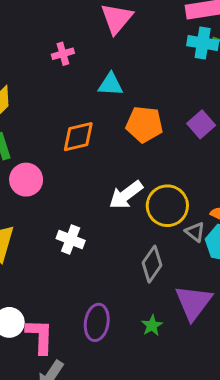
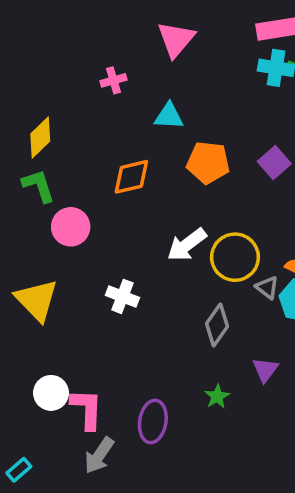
purple triangle: (193, 302) -> (265, 370), size x0.6
purple ellipse: (97, 322) -> (153, 421), moved

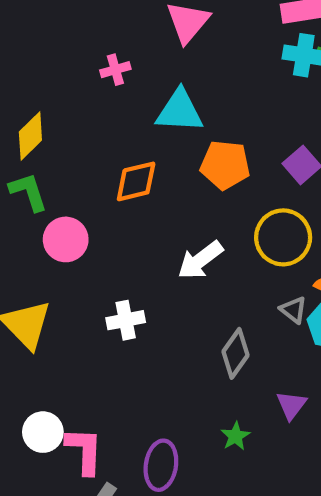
cyan triangle: (169, 116) -> (180, 111), size x1.4
yellow circle: (235, 257) -> (283, 237), moved
white cross: (122, 296) -> (126, 320), turned -32

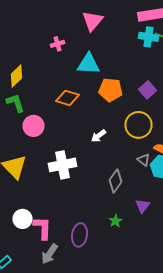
orange diamond: (136, 181) -> (68, 98), turned 30
white arrow: (200, 260) -> (98, 136), size x0.7
white cross: (126, 320) -> (62, 165), size x1.5

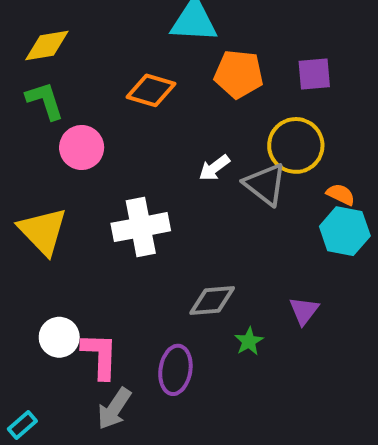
yellow diamond: (16, 76) -> (47, 45), turned 35
purple square: (148, 90) -> (314, 74), turned 36
gray triangle: (144, 160) -> (265, 184), moved, size x1.6
gray diamond: (116, 181) -> (212, 301), moved, turned 50

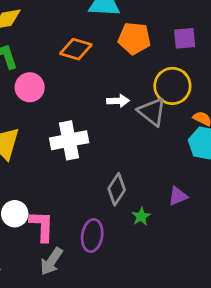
white arrow: (214, 168) -> (118, 101), turned -145
gray diamond: (212, 301) -> (117, 189), turned -52
purple triangle: (304, 311) -> (178, 196), turned 30

